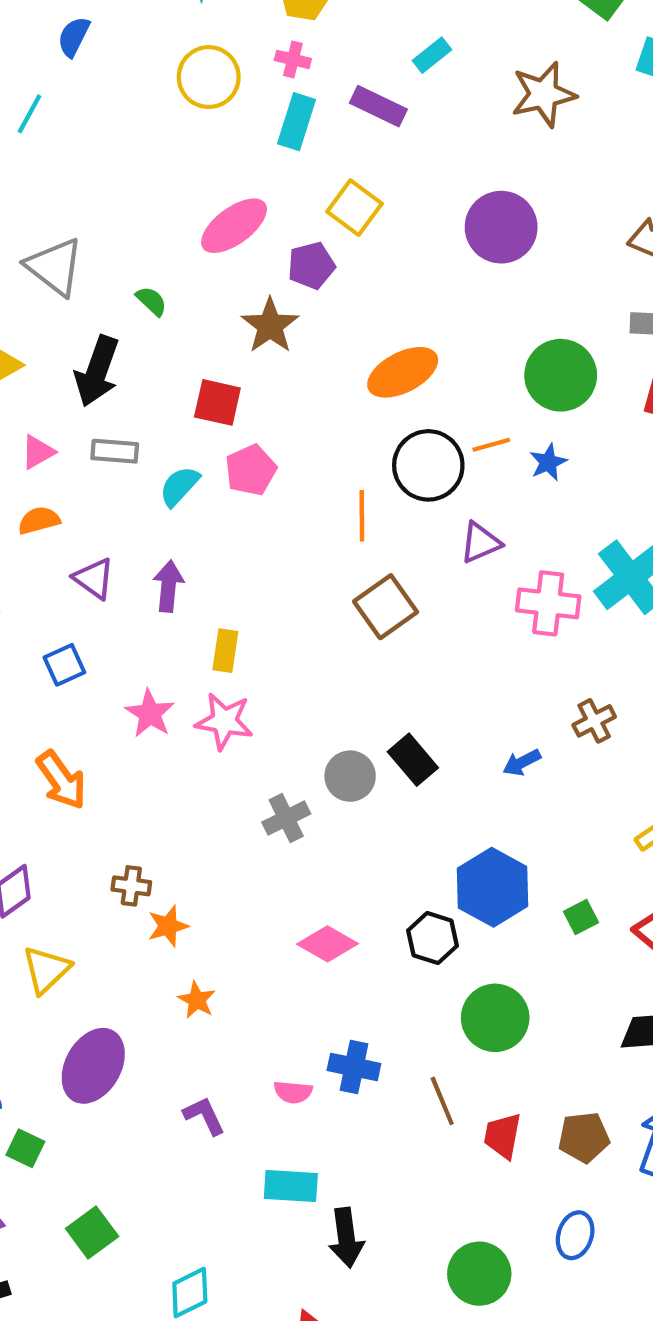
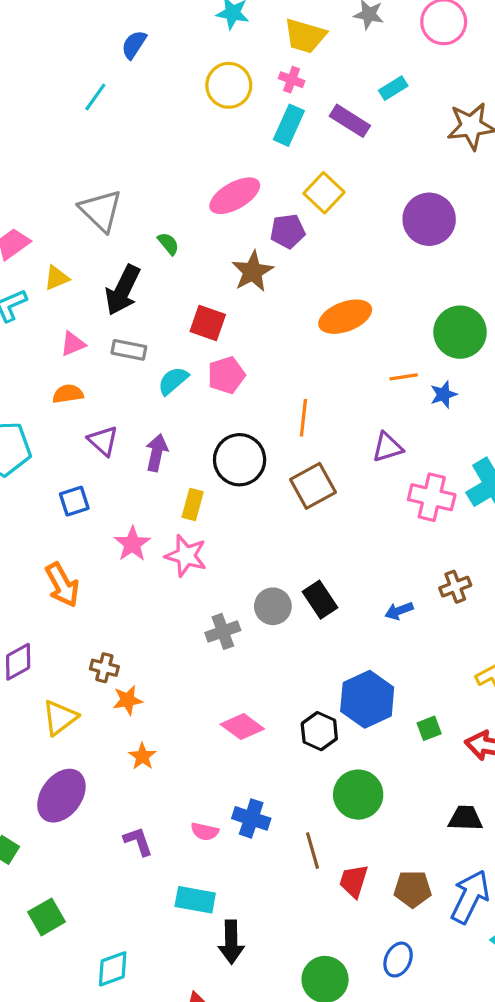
black circle: (428, 465) -> (240, 460), moved
yellow triangle: (46, 970) -> (60, 718), moved

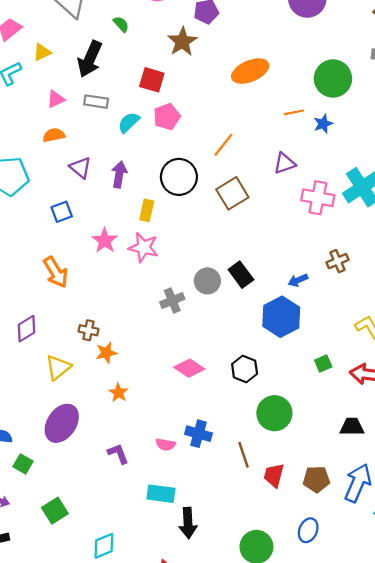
orange line: (303, 418) -> (223, 145), turned 35
blue hexagon: (367, 699) -> (281, 317), moved

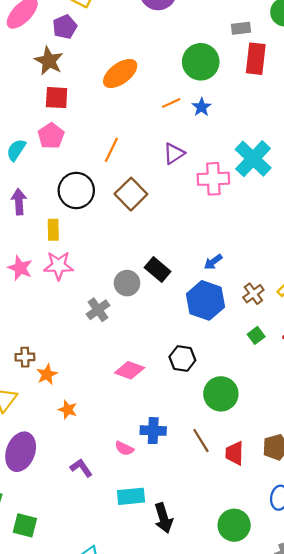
red square: (152, 80) -> (57, 98), moved
brown cross: (338, 261) -> (253, 294), moved
pink semicircle: (166, 445) -> (124, 448), turned 30
green square: (55, 511) -> (25, 525), moved, turned -30

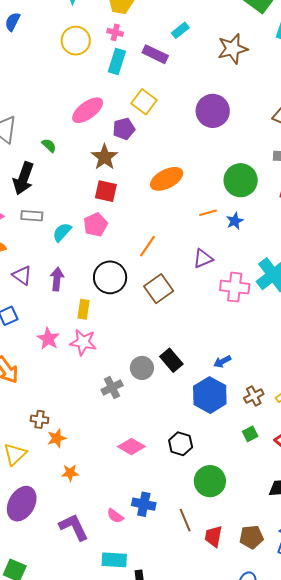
orange star: (68, 410) -> (70, 473), turned -30
purple L-shape: (81, 468) -> (74, 527), size x1.5

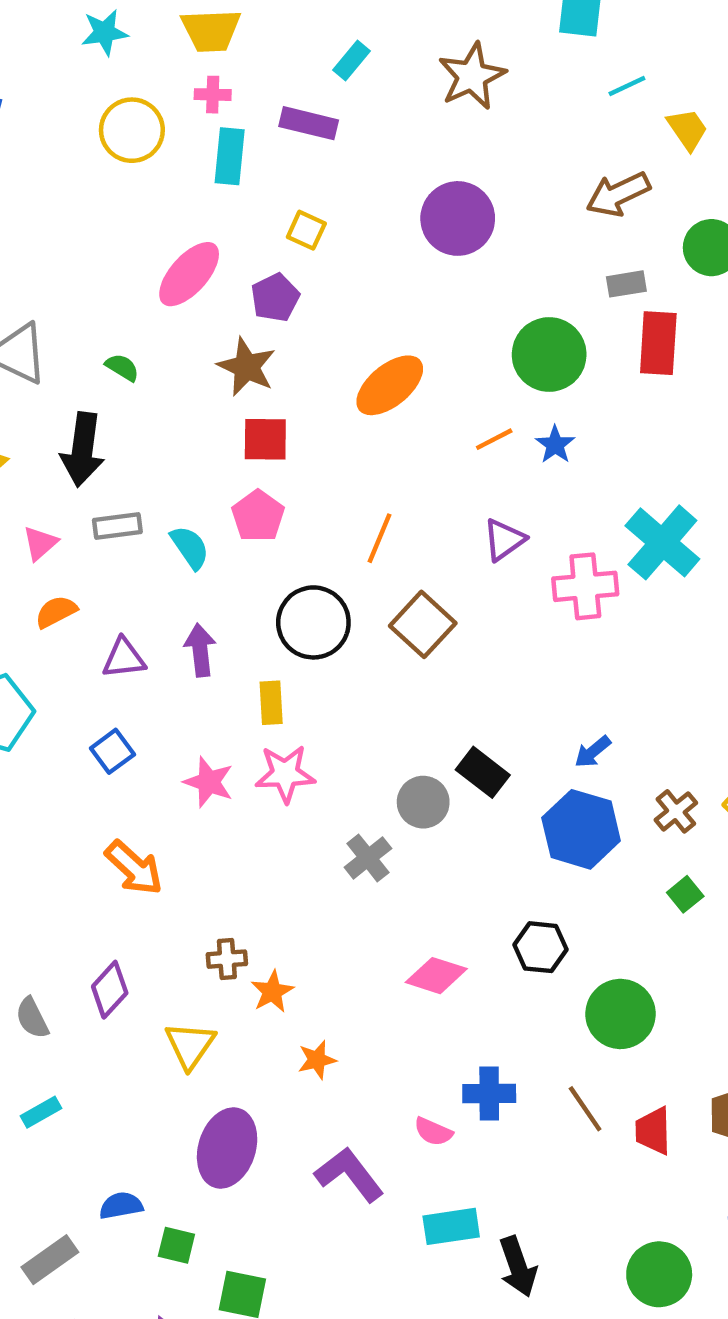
yellow square: (144, 102) -> (306, 230), size x0.7
cyan semicircle: (62, 232) -> (190, 547), turned 115
purple triangle: (22, 275) -> (124, 658), turned -30

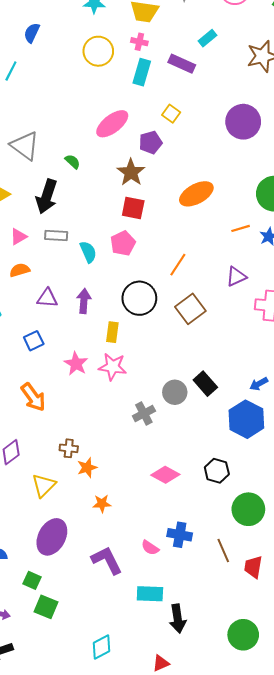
green square: (176, 1245) -> (32, 580), moved

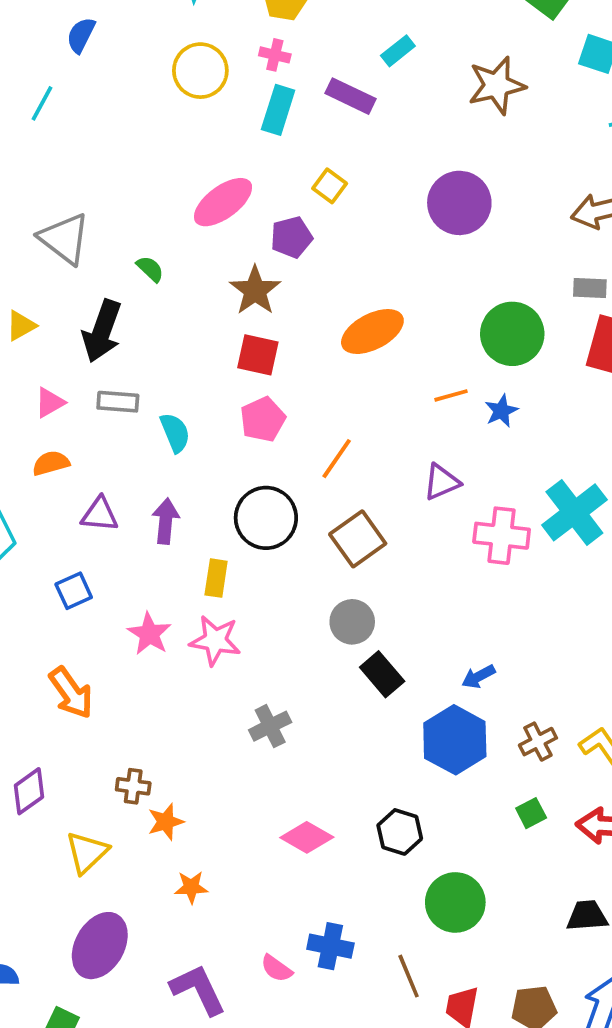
pink pentagon: (123, 243) -> (263, 419), moved
gray circle: (175, 392) -> (352, 622), moved

